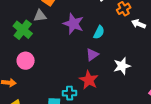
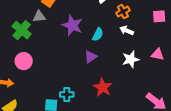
white arrow: (139, 24) -> (127, 30), moved
white star: (122, 66) -> (131, 59), moved
red star: (89, 80) -> (103, 87), moved

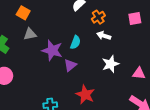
gray triangle: (39, 16) -> (30, 34), moved
purple star: (72, 25) -> (52, 50), moved
pink triangle: (157, 54) -> (139, 73), moved

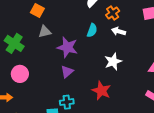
cyan semicircle: (75, 42) -> (92, 30), moved
white star: (110, 64) -> (113, 62), moved
purple triangle: (70, 65) -> (67, 72), moved

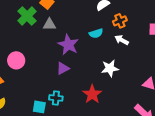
cyan semicircle: (92, 30) -> (96, 33), turned 40
green cross: (14, 43) -> (27, 16), moved

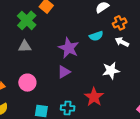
gray triangle: (50, 24) -> (25, 46), moved
pink circle: (16, 60) -> (27, 83), moved
cyan cross: (56, 98) -> (68, 108), moved

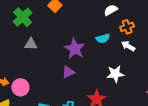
green cross: (27, 20) -> (23, 17), moved
pink circle: (27, 83) -> (20, 87), moved

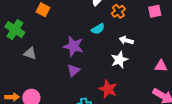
gray triangle: (31, 44) -> (30, 53), turned 32
white arrow: (128, 46) -> (126, 40), moved

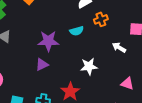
white arrow: (126, 40) -> (119, 47), moved
purple star: (73, 46) -> (48, 41), turned -30

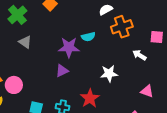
orange cross: (101, 19) -> (122, 27), size x1.5
cyan semicircle: (77, 31) -> (88, 37), moved

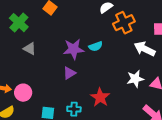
cyan semicircle: (88, 37) -> (96, 46), moved
white arrow: (139, 55) -> (145, 49), size x1.5
white star: (109, 73) -> (135, 79), moved

